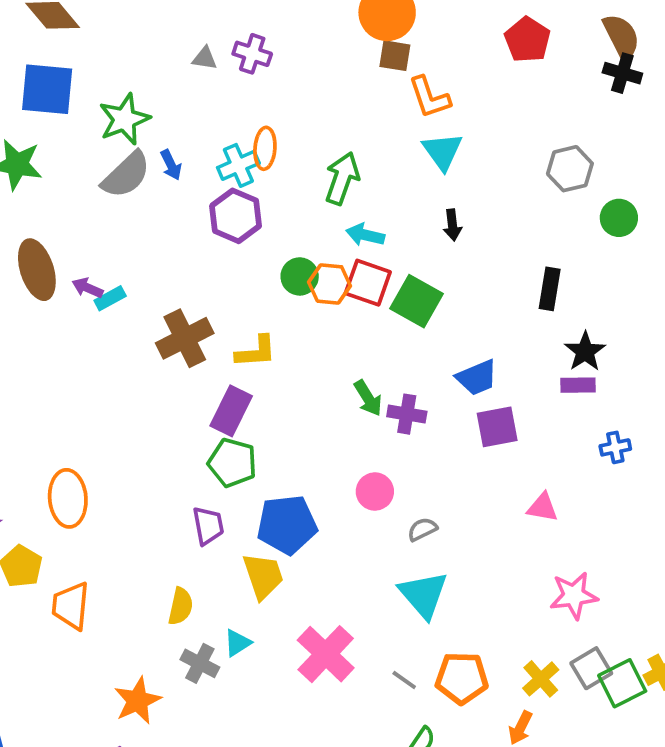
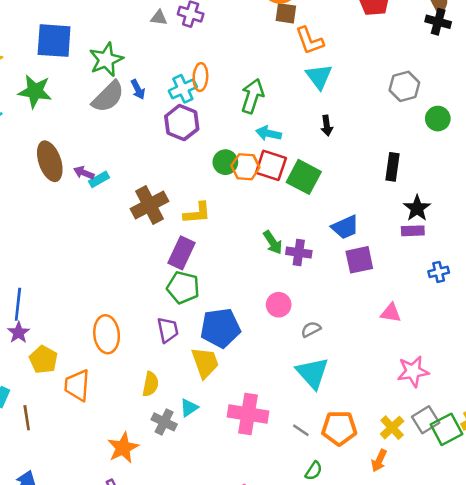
orange ellipse: (68, 498) -> (107, 334), moved
pink cross: (326, 654) -> (248, 414), turned -33

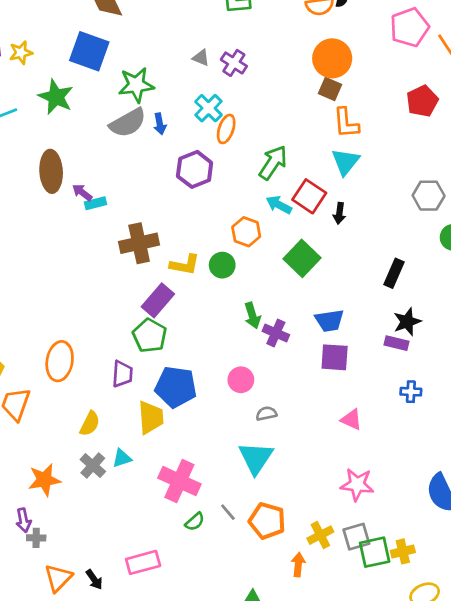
cyan cross: (183, 89) -> (208, 108), moved, turned -36
green circle: (225, 162) -> (222, 265), moved
red square: (271, 165) -> (309, 196), moved
orange arrow: (379, 461) -> (298, 565), turned 145
green semicircle: (314, 471) -> (195, 522), moved

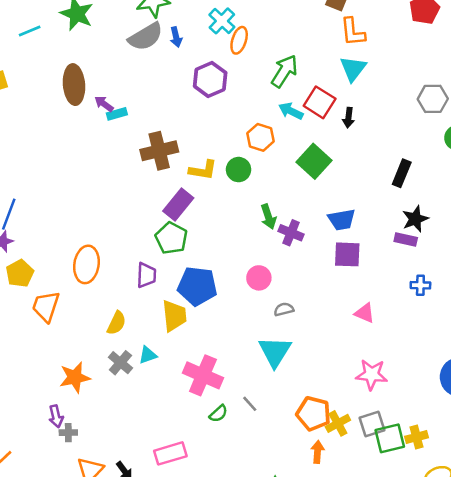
orange pentagon: (267, 521) -> (313, 414), moved

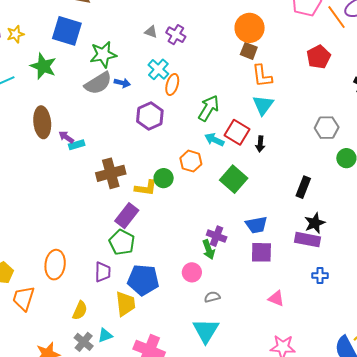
blue arrow: (176, 37) -> (122, 83), turned -63
green circle: (239, 170) -> (164, 178), moved
green arrow: (268, 217) -> (209, 250), moved
purple rectangle: (406, 240) -> (308, 240), size x1.4

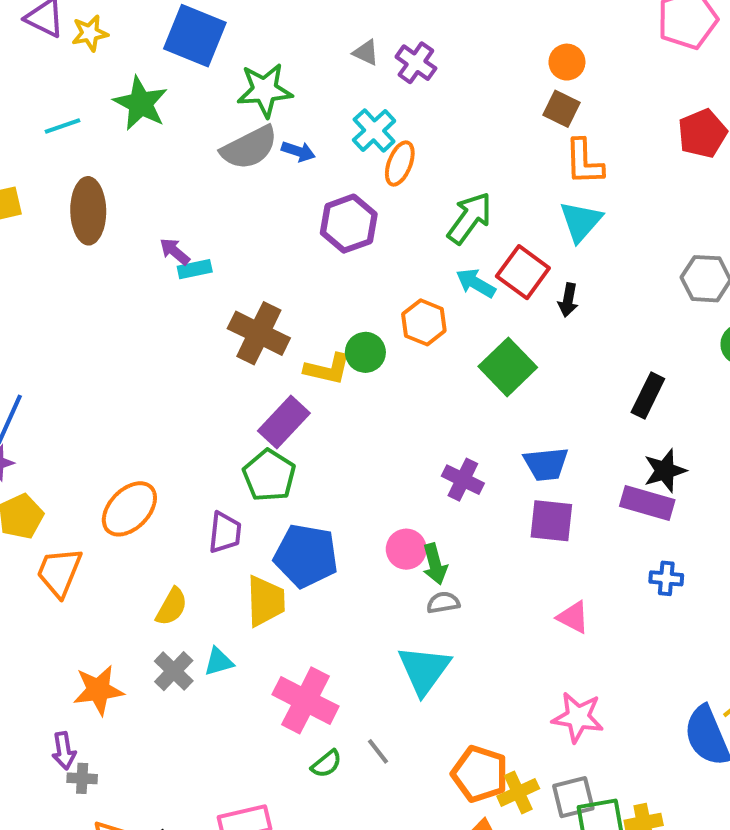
orange circle: (250, 28) -> (567, 62), size x0.6
brown ellipse: (42, 122) -> (88, 211), moved
brown cross: (111, 173) -> (259, 333), turned 36
green arrow: (209, 250) -> (435, 564), moved
orange ellipse: (55, 265) -> (129, 509), turned 32

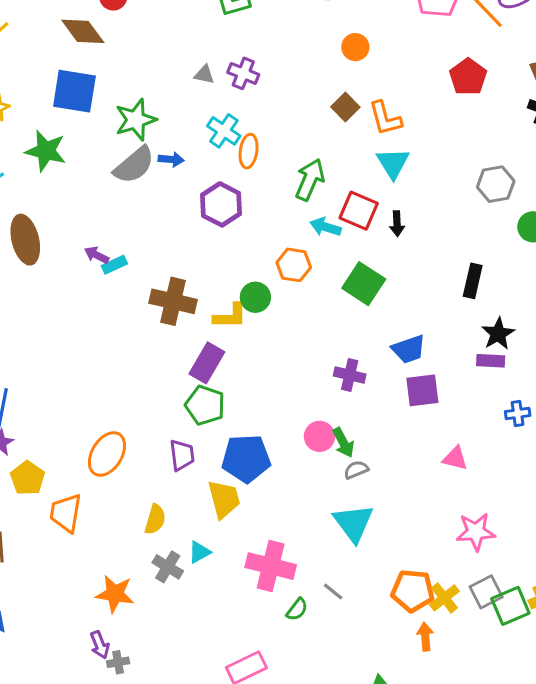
brown square: (562, 109) -> (345, 107), moved, turned 32
purple rectangle: (647, 503) -> (491, 361), size x0.7
orange star: (98, 690) -> (115, 594), turned 30

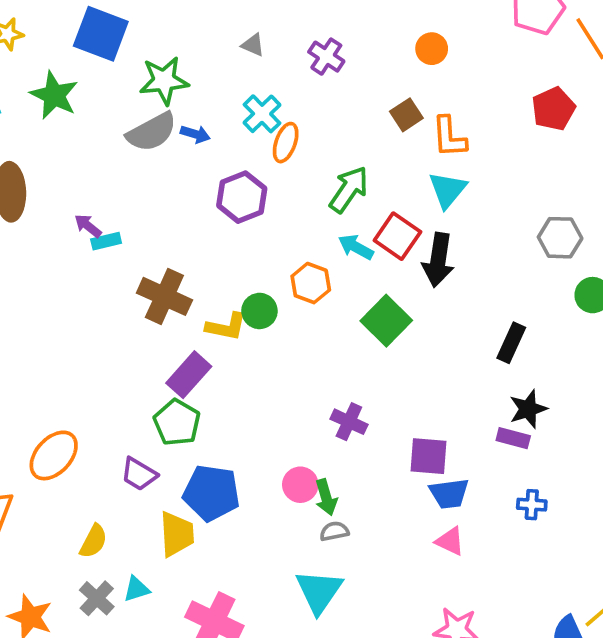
purple cross: (243, 73) -> (326, 57), moved
black arrow: (397, 224) -> (438, 260), size x1.8
blue trapezoid: (409, 349) -> (449, 494), moved
purple trapezoid: (182, 455) -> (139, 474), turned 116

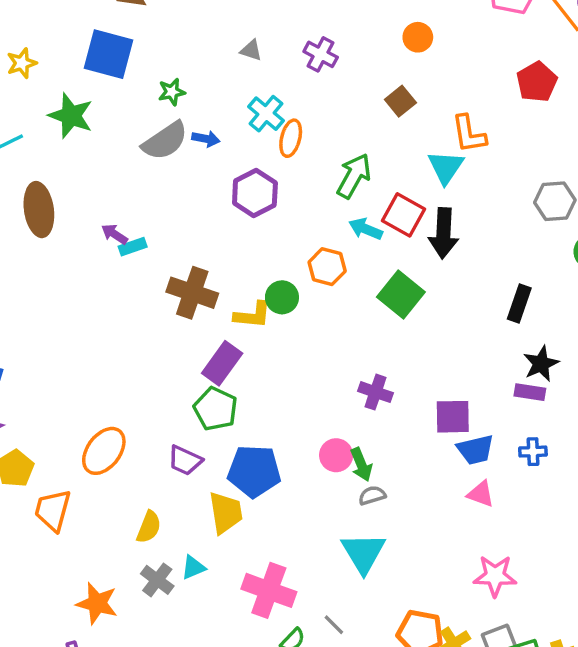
green star: (164, 81) -> (172, 92), size x0.6
orange L-shape: (449, 137) -> (469, 134), moved
blue cross: (532, 505) -> (533, 452), moved

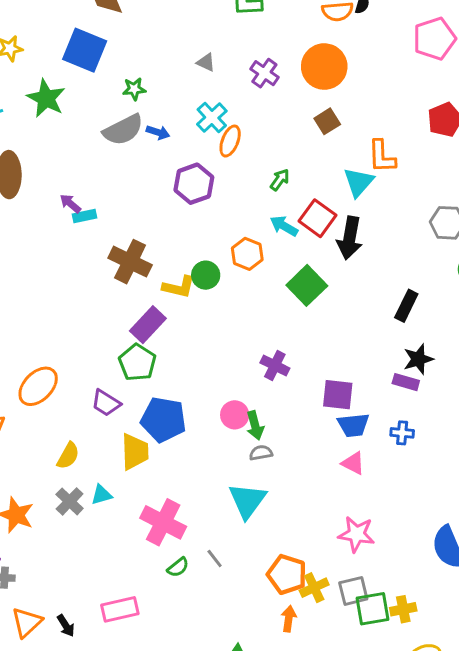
orange circle: (418, 37) -> (324, 67), moved, size x1.8
green arrow: (354, 176) -> (280, 180), size x0.6

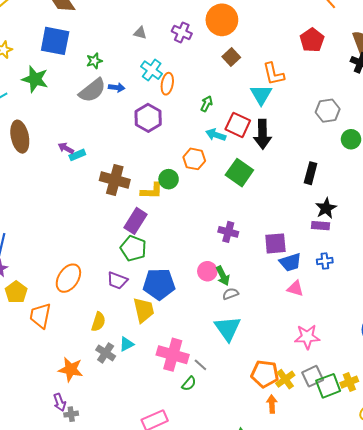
gray line: (215, 558) -> (200, 365), moved

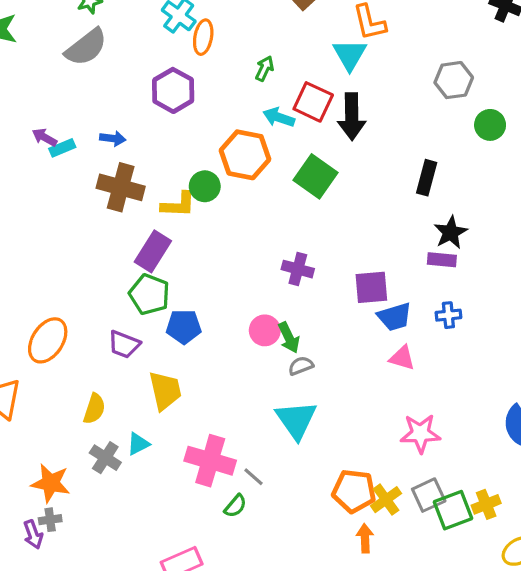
blue arrow: (117, 88) -> (113, 138), moved
orange hexagon: (194, 159) -> (245, 155), size x1.4
blue pentagon: (159, 284) -> (184, 327), moved, size x0.7
gray cross: (71, 414) -> (50, 520), moved

